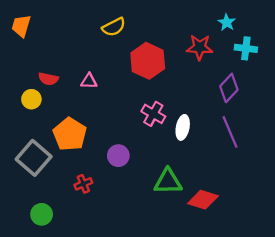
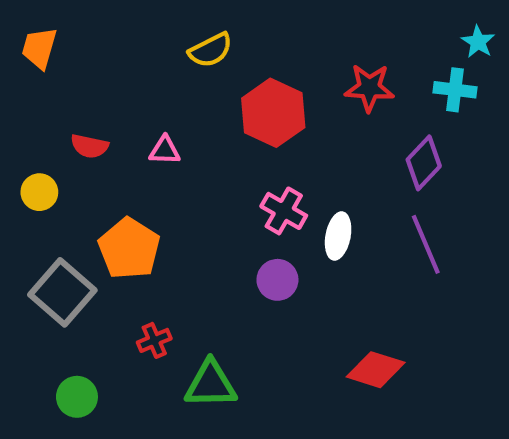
cyan star: (227, 22) -> (478, 42), moved
yellow circle: (31, 99) -> (39, 192), moved
purple circle: (118, 156) -> (277, 280), moved
green triangle: (168, 182) -> (211, 384), moved

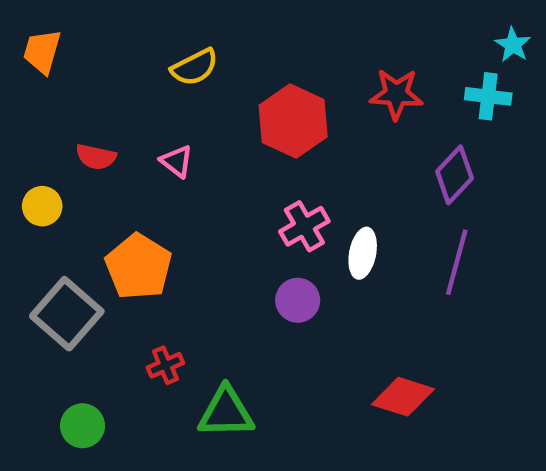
yellow semicircle: (211, 50) -> (195, 67), moved
pink triangle: (165, 150) -> (177, 161), turned 36
pink cross: (284, 211) -> (304, 226), turned 30
purple line: (426, 244) -> (457, 262), turned 38

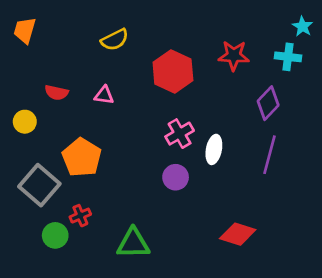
pink triangle: (177, 161) -> (104, 95), turned -30
red cross: (165, 365) -> (80, 216), moved
green circle: (82, 426) -> (55, 235), moved

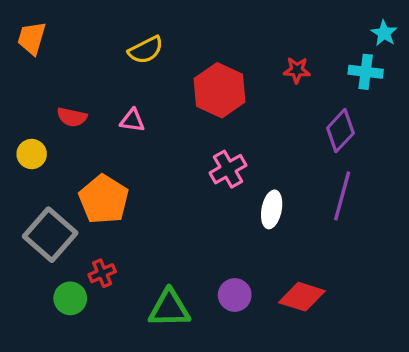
red star: (234, 56) -> (297, 70), size x0.7
white ellipse: (214, 149) -> (272, 209), moved
purple circle: (176, 177) -> (235, 295), moved

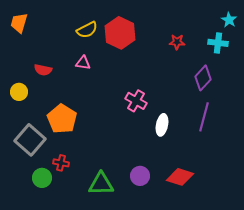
red hexagon: (220, 90) -> (120, 33), moved
pink triangle: (132, 120) -> (83, 63), moved
pink cross: (228, 169) -> (136, 101), turned -30
red cross: (102, 273) -> (61, 163), turned 35

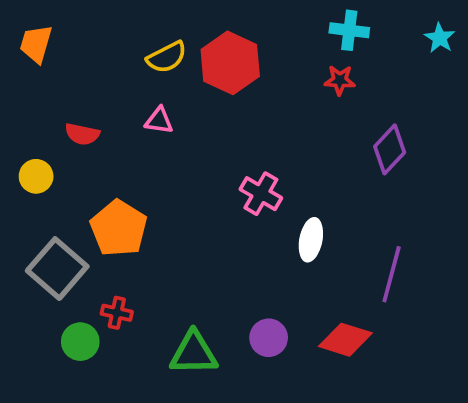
cyan cross: (218, 43) -> (349, 30), moved
purple line: (204, 117) -> (392, 274), moved

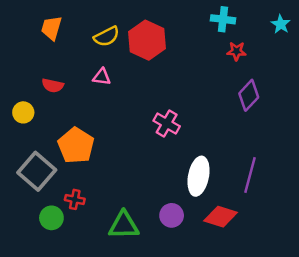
orange trapezoid: (36, 44) -> (51, 28), moved
red star: (340, 80) -> (237, 51), moved
white ellipse: (311, 240) -> (199, 176), moved, size x1.4

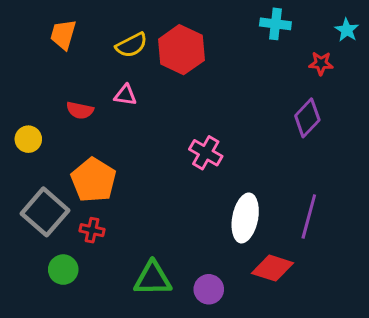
red star: (237, 51) -> (321, 63), moved
red semicircle: (53, 85) -> (80, 110), moved
red cross: (75, 199) -> (92, 230), moved
purple circle: (172, 215) -> (209, 289), moved

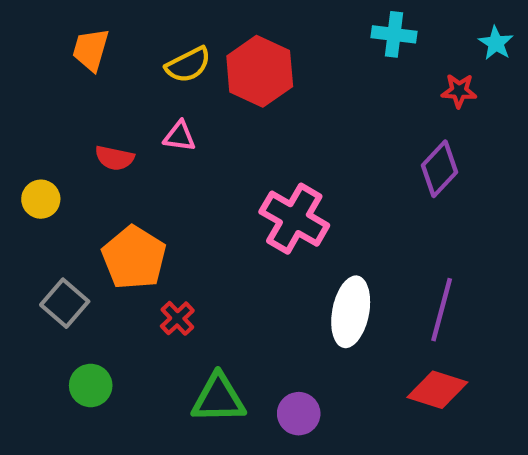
pink cross: (206, 153) -> (294, 219), size x1.4
gray square: (45, 212) -> (65, 303), size x0.7
red cross: (92, 230) -> (177, 318), moved, turned 35
red diamond: (272, 268) -> (437, 390), moved

